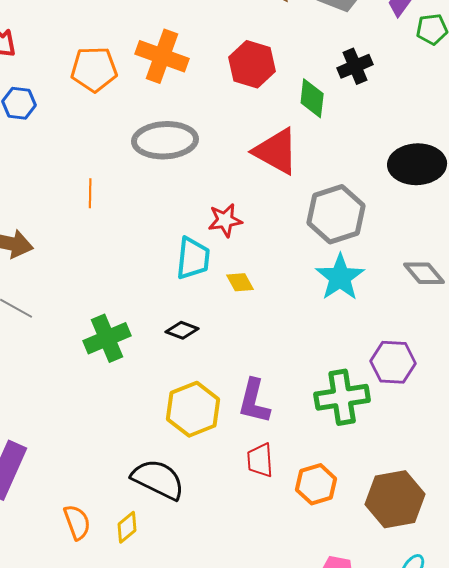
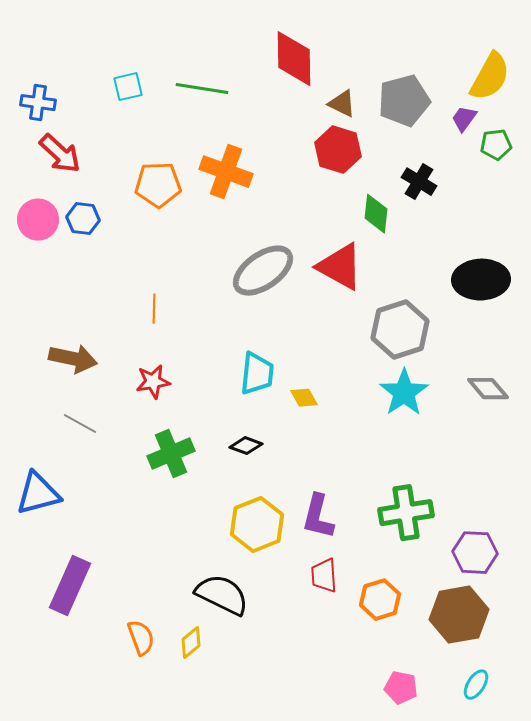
red hexagon: (252, 64) -> (338, 150), moved
black cross: (355, 66) -> (419, 182), turned -36
gray ellipse: (165, 140) -> (263, 271), moved, turned -32
red star: (225, 220) -> (153, 382), moved
purple hexagon: (393, 362) -> (475, 553), moved

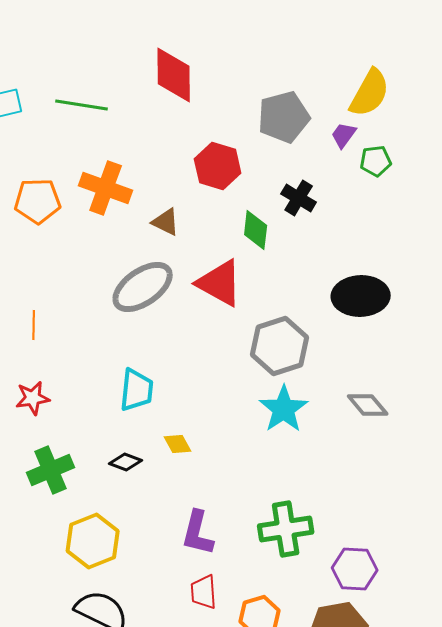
brown triangle: (342, 104) -> (166, 222), moved
yellow diamond: (304, 398) -> (178, 444), moved
yellow hexagon: (257, 525) -> (93, 541), moved

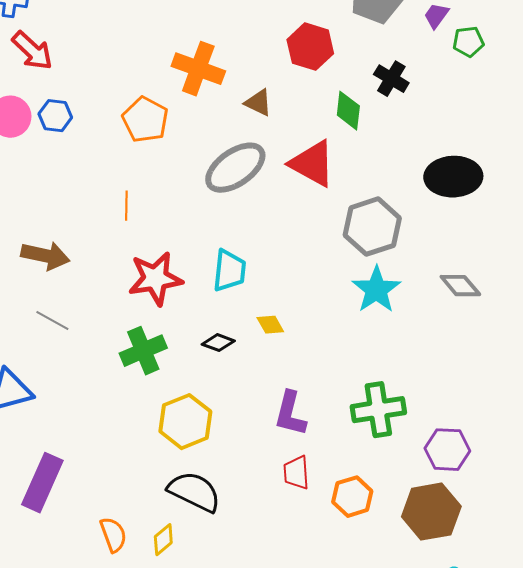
orange pentagon: (38, 201) -> (145, 120), moved, turned 30
red star: (33, 398) -> (155, 279), moved, size x1.6

